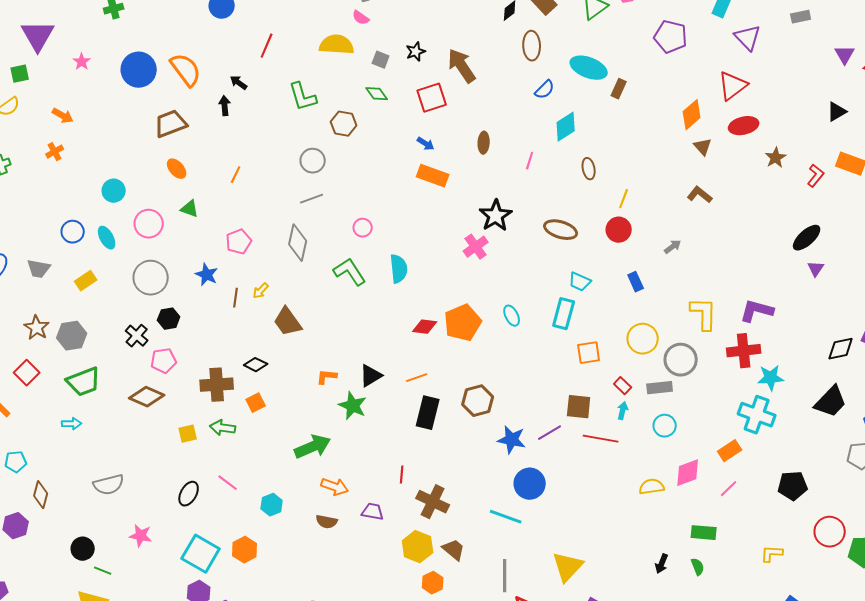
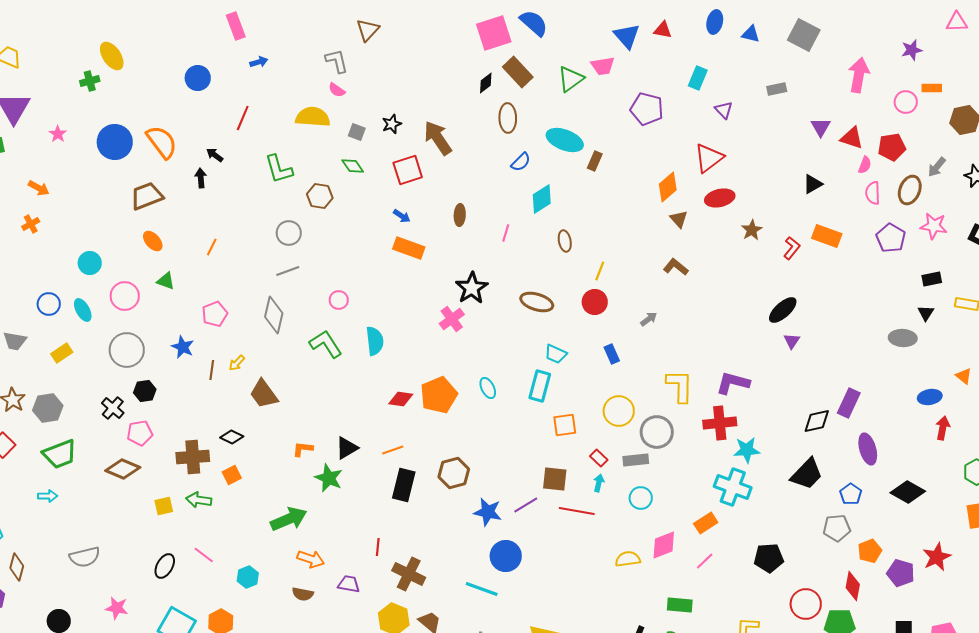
purple triangle: (748, 38) -> (724, 110), size x0.7

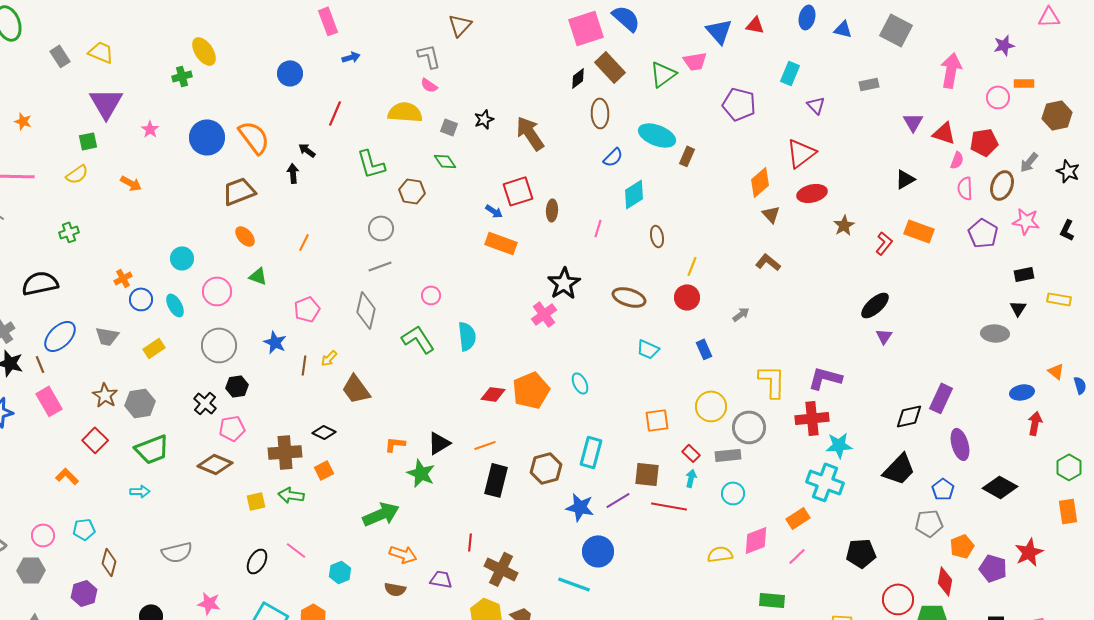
red square: (408, 170) -> (518, 191), moved
orange cross: (31, 224) -> (123, 278), moved
cyan rectangle: (540, 386) -> (591, 452), moved

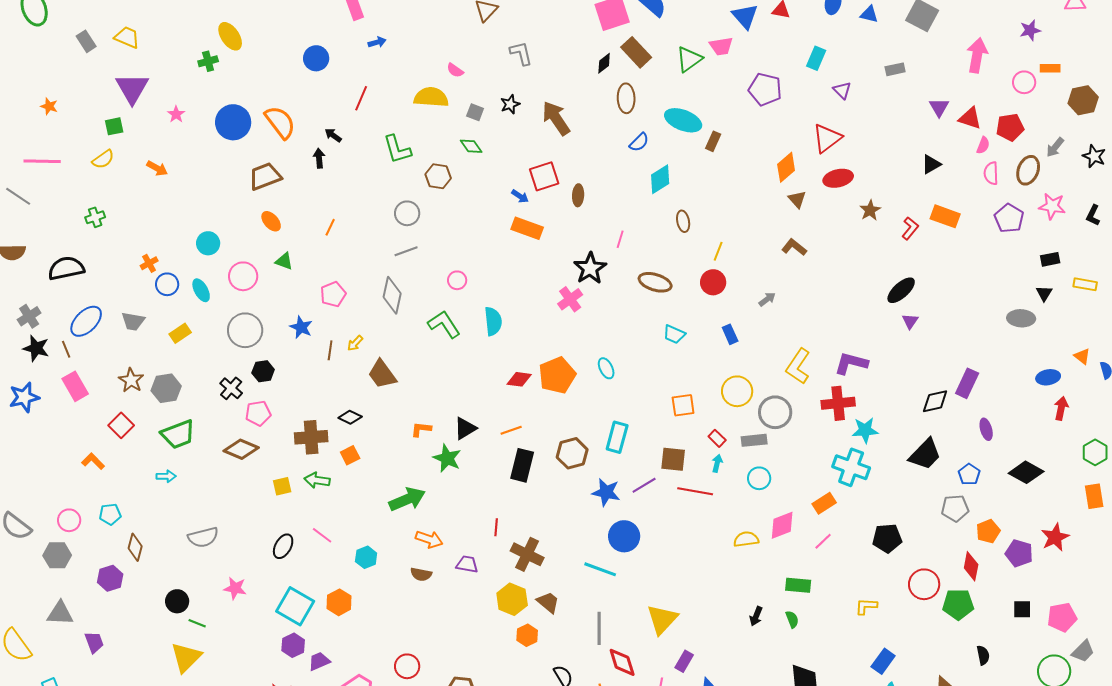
gray L-shape: (429, 56) -> (521, 53), moved
pink line: (598, 228) -> (620, 239), moved
yellow L-shape: (772, 381) -> (798, 366), turned -147
purple ellipse: (960, 444) -> (986, 429), size x0.7

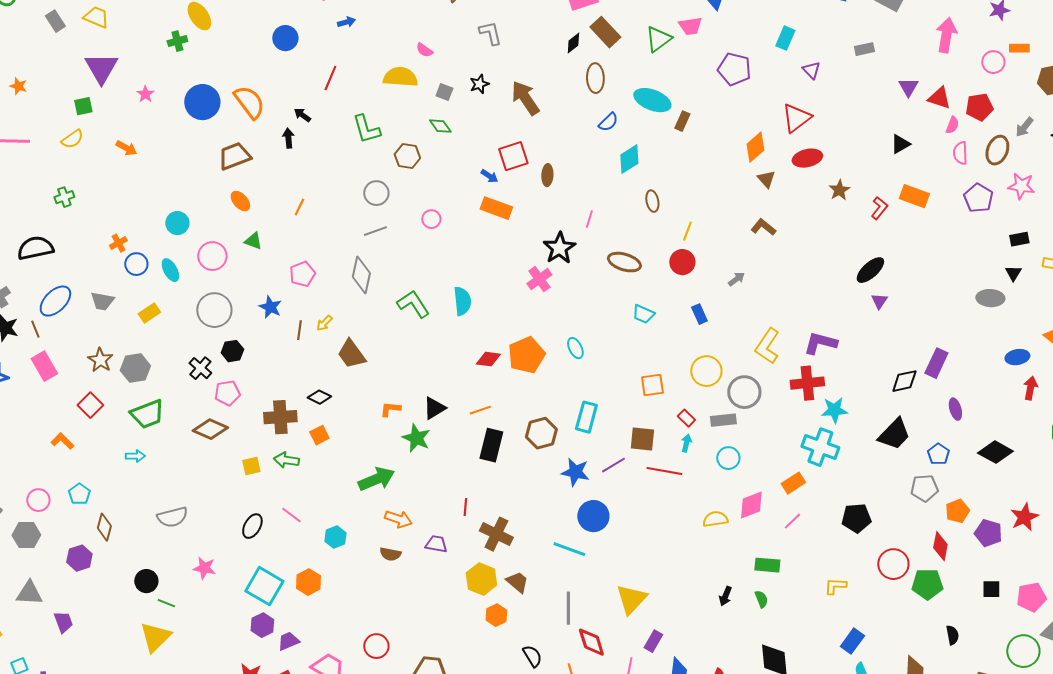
pink circle: (457, 280) -> (431, 219), moved
cyan pentagon: (110, 514) -> (79, 494), turned -30

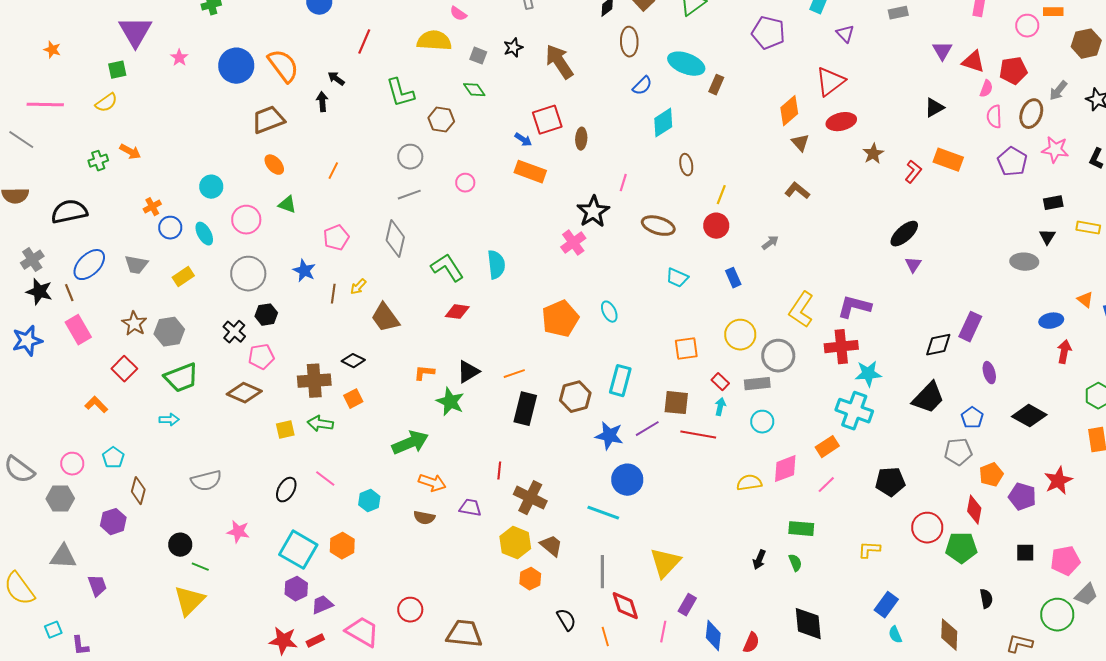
orange arrow: (126, 148) -> (130, 152), moved
red diamond: (488, 359) -> (457, 312), moved

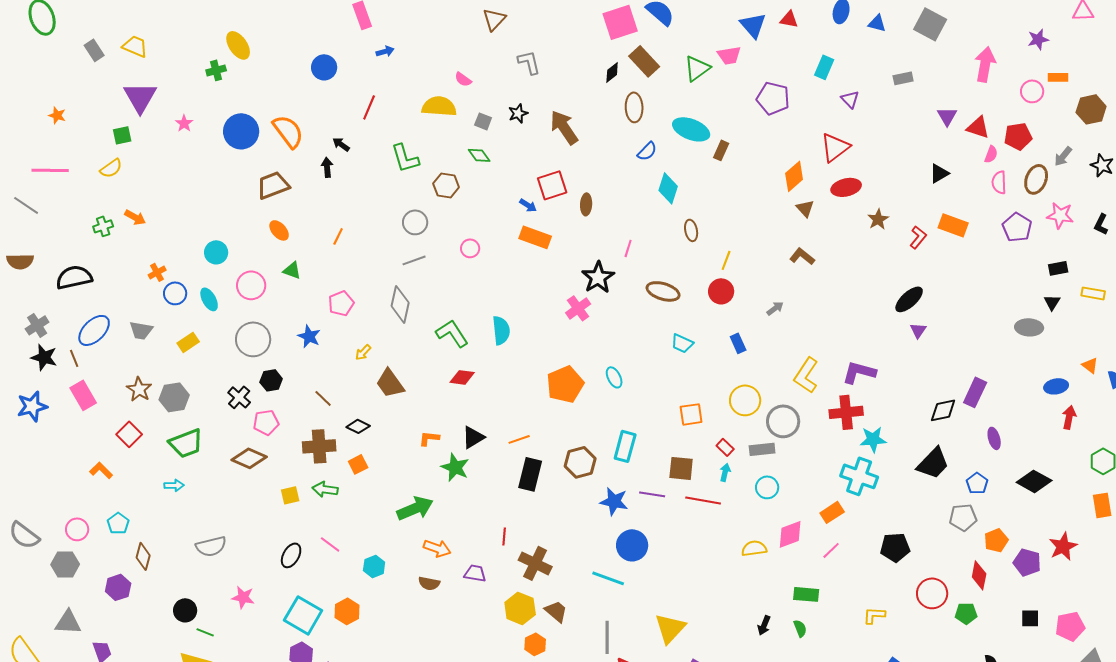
cyan diamond: (663, 123) -> (668, 188), turned -40
brown line: (333, 294) -> (323, 398), moved, turned -54
purple line: (647, 429) -> (652, 494), turned 40
green pentagon: (961, 548) -> (966, 613), size x0.7

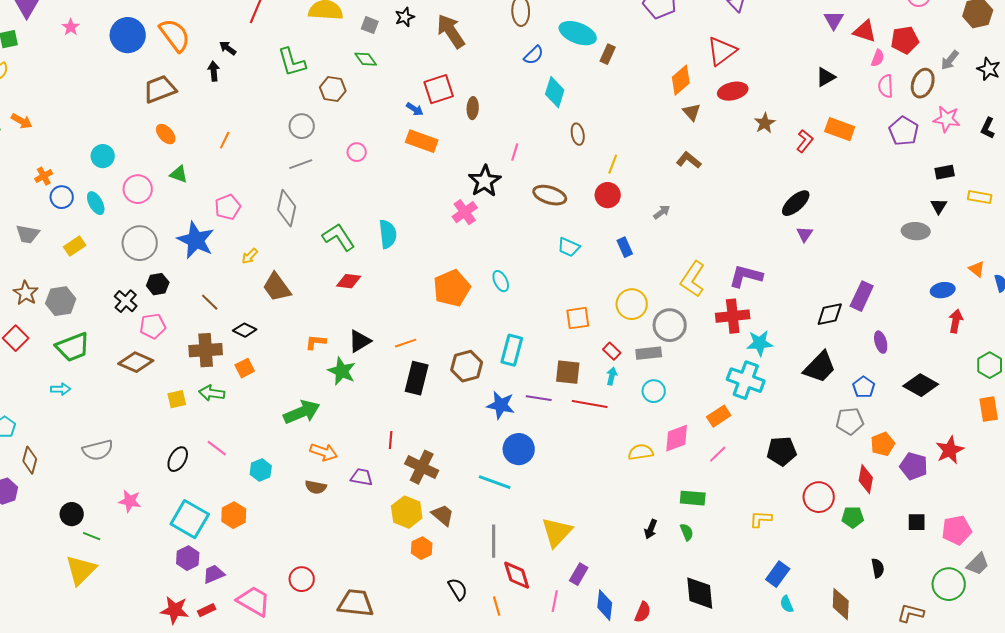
blue star: (309, 336) -> (196, 240), size x1.6

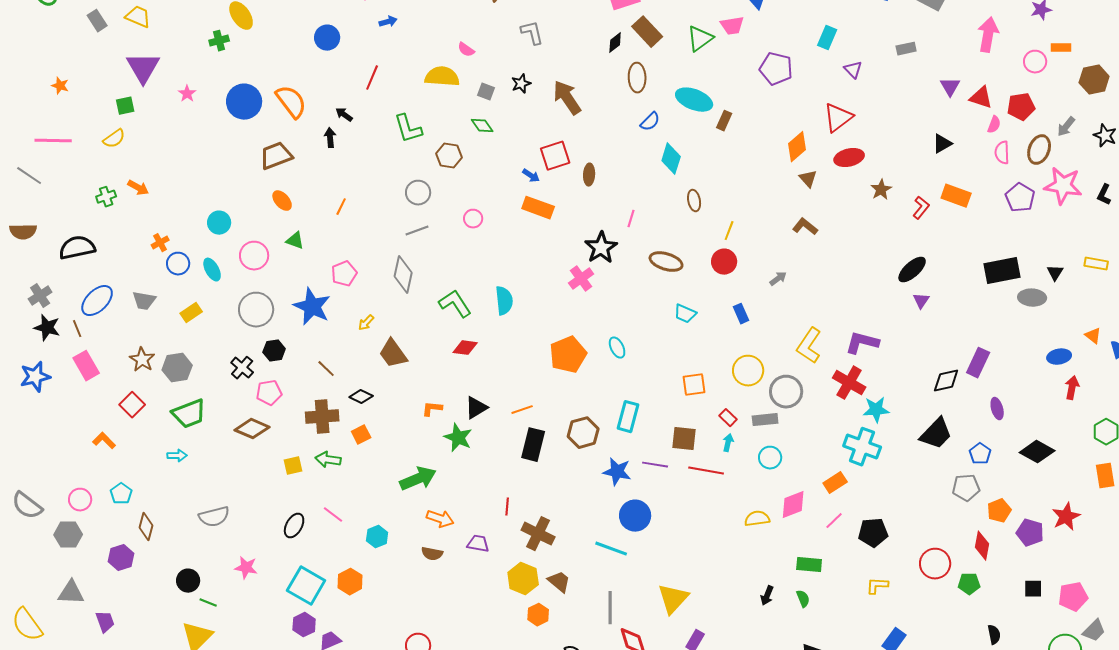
pink star: (947, 119) -> (1063, 186), size x1.4
black rectangle: (945, 172) -> (1002, 271), moved, size x1.8
red cross: (733, 316) -> (849, 383), turned 36
black pentagon: (782, 451) -> (873, 533), moved

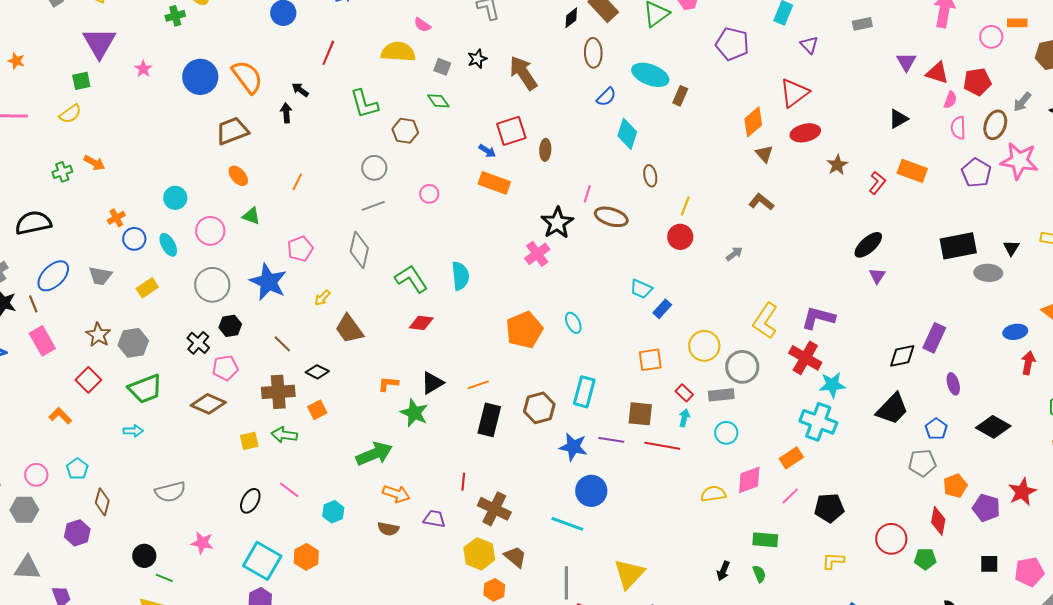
brown ellipse: (666, 262) -> (611, 217), moved
blue rectangle: (741, 314) -> (662, 309), moved, turned 66

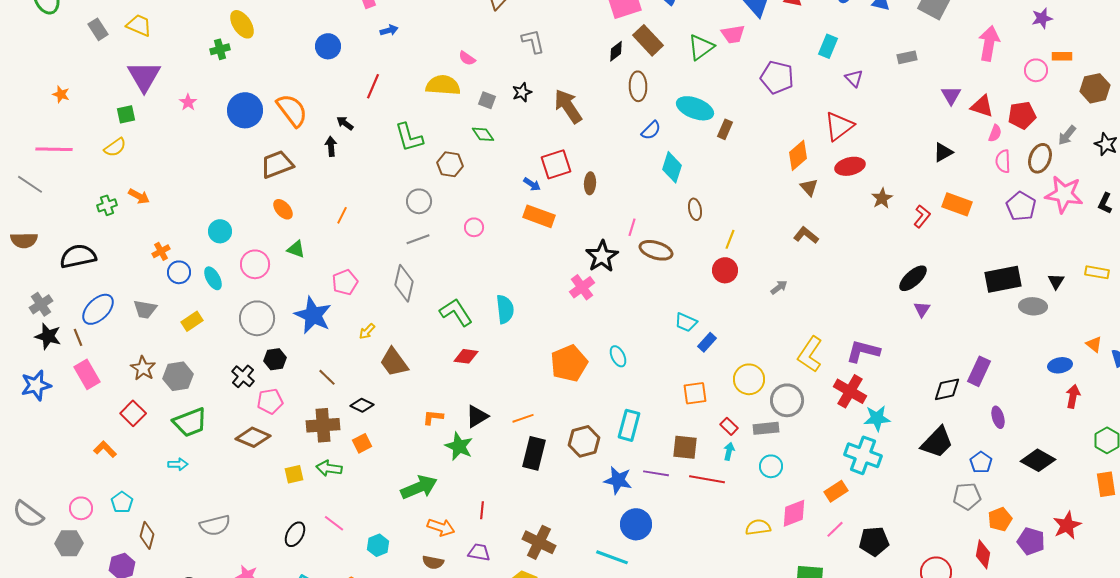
red line: (463, 482) -> (482, 510), moved

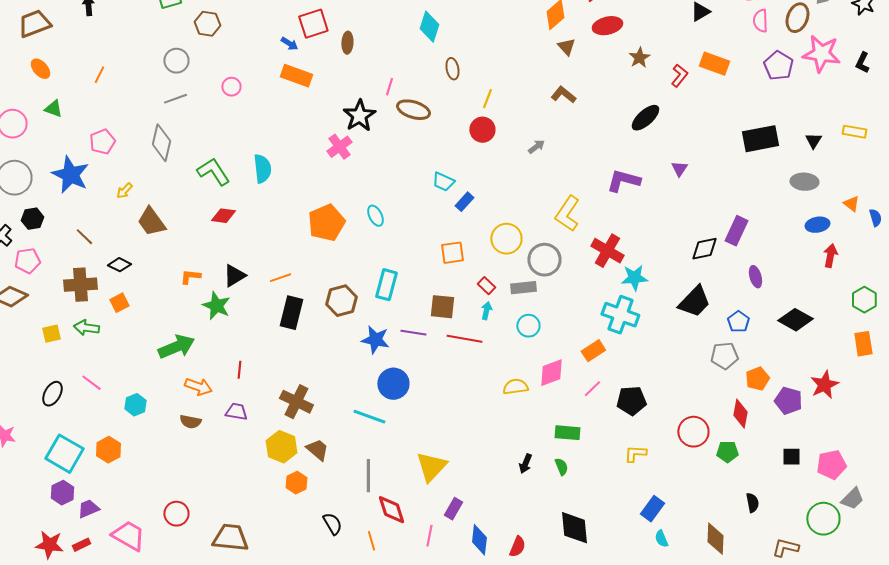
black ellipse: (913, 278) -> (645, 118), moved
gray ellipse: (1033, 306) -> (804, 182), moved
purple L-shape: (863, 351) -> (623, 181), moved

